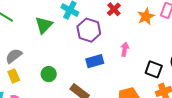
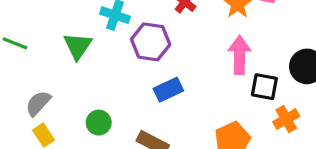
pink arrow: (125, 49) -> (239, 55), moved, size x1.6

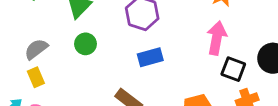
green circle: (99, 123) -> (85, 44), moved

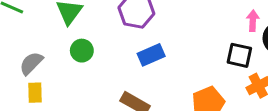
pink arrow: (217, 38) -> (253, 21), moved, size x0.6
yellow rectangle: (36, 77) -> (35, 93), turned 30

